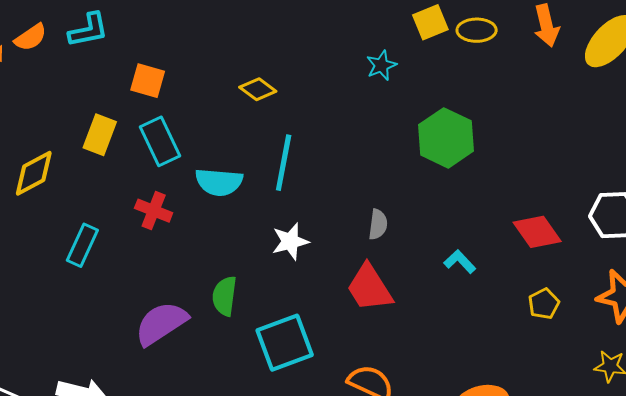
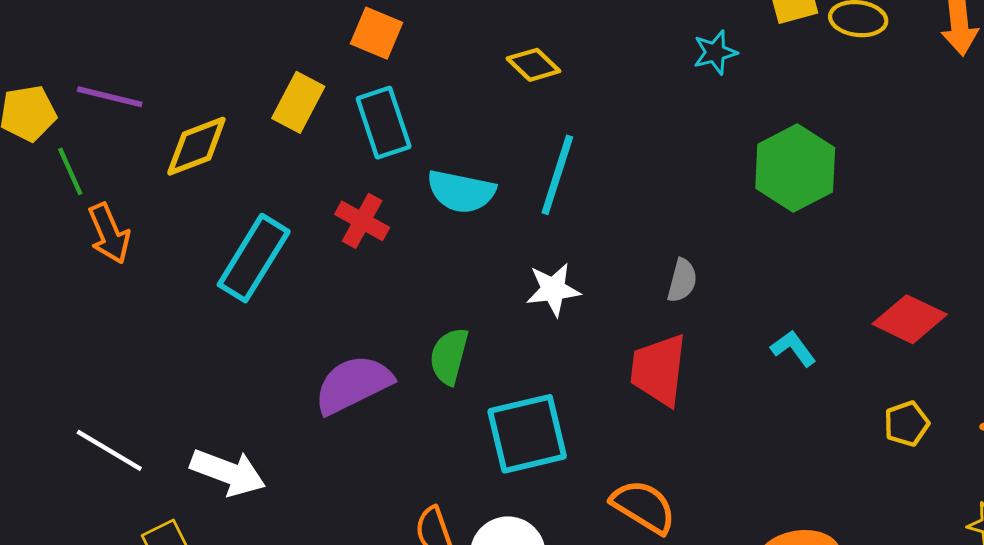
red diamond: (537, 232) -> (910, 319), turned -36
cyan rectangle: (82, 245) -> (254, 258), size x1.4
red trapezoid: (369, 288) -> (659, 370), turned 32

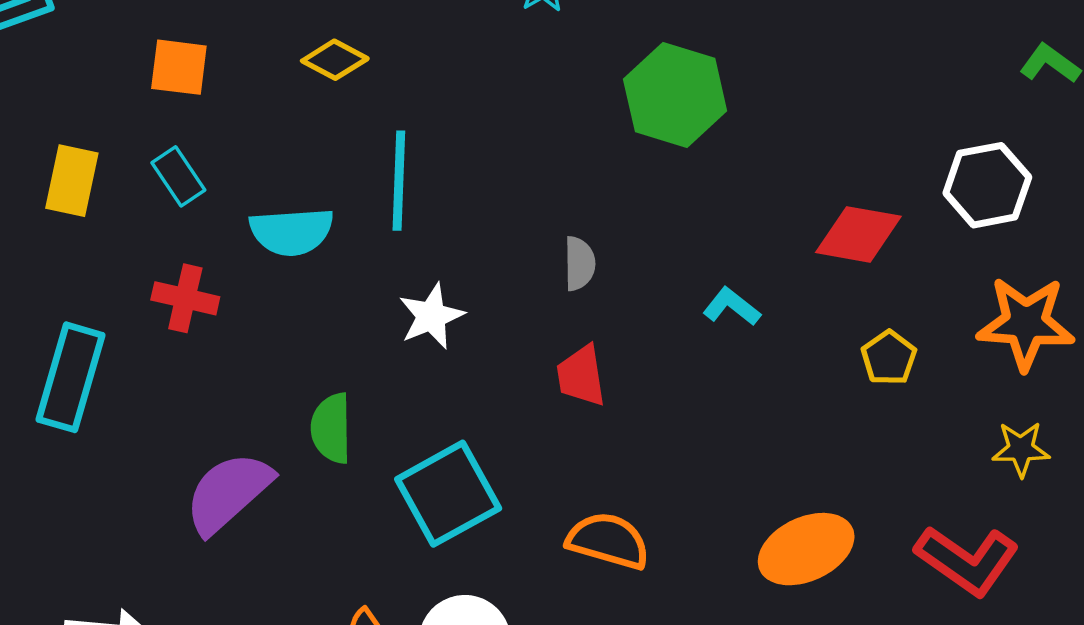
orange square: (376, 33) -> (179, 67), moved
cyan rectangle: (384, 123) -> (178, 176), size x0.7
red trapezoid: (659, 370) -> (581, 376), size x0.7

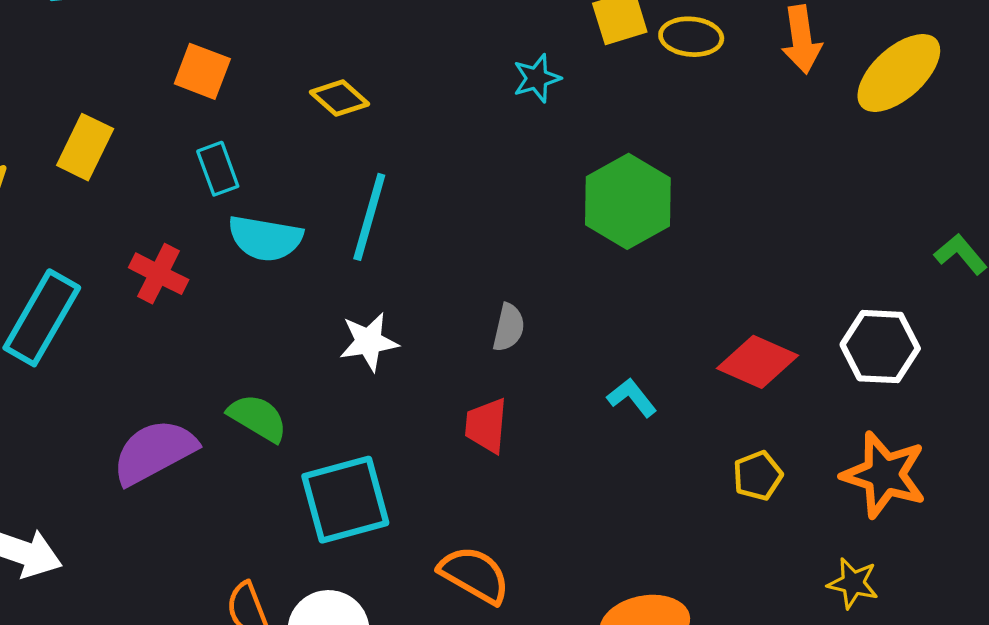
cyan rectangle: (178, 176) -> (218, 169), moved
green semicircle: (331, 428) -> (258, 418), turned 108

